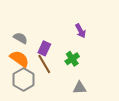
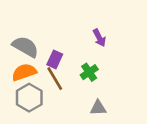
gray semicircle: (20, 38) -> (25, 47), size x1.5
orange semicircle: (19, 59) -> (24, 72), turned -54

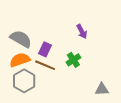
brown line: (55, 79) -> (45, 65), turned -36
gray triangle: (98, 108) -> (102, 89), moved

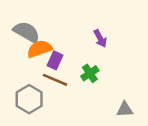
gray semicircle: (21, 39) -> (27, 32), moved
orange semicircle: (20, 60) -> (40, 49), moved

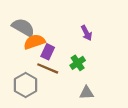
gray triangle: (125, 109) -> (86, 93), moved

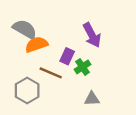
purple arrow: (86, 33) -> (92, 35), size x1.5
purple rectangle: (48, 52) -> (67, 56), moved

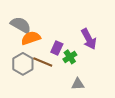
purple arrow: (92, 35) -> (89, 39), moved
gray hexagon: (27, 90) -> (23, 64), moved

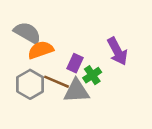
gray triangle: (78, 84) -> (76, 91), moved, size x1.5

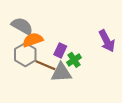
purple arrow: (117, 51) -> (107, 41), moved
gray hexagon: (30, 84) -> (25, 55), moved

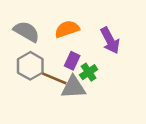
orange semicircle: (33, 40) -> (67, 29), moved
purple arrow: (107, 41) -> (110, 40), moved

